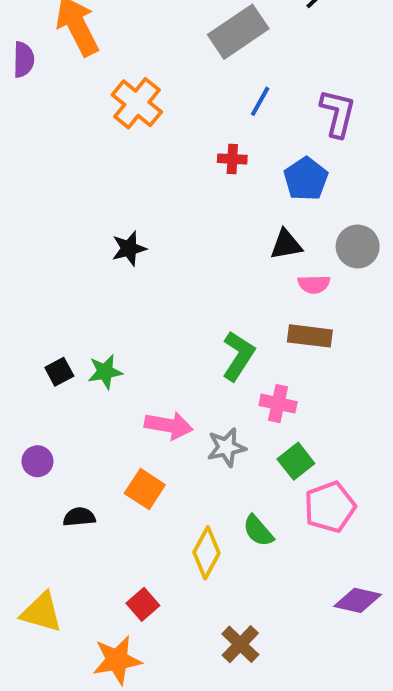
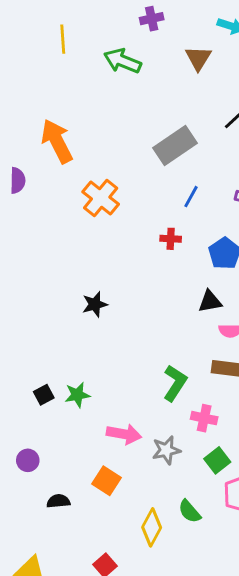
purple semicircle: (24, 60) -> (18, 180), moved

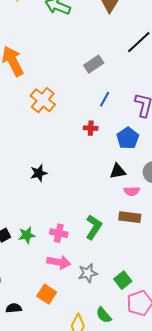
gray rectangle: (175, 145) -> (94, 64), size x0.7
pink cross: (204, 418) -> (59, 233), moved

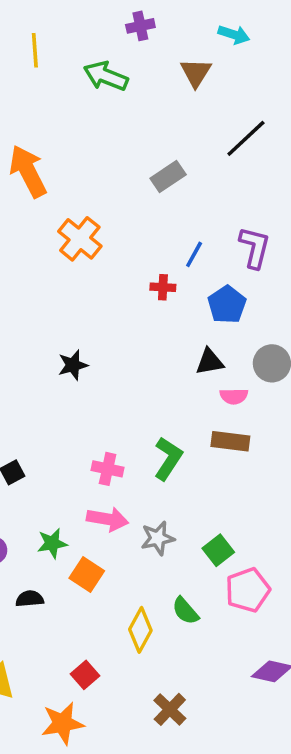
blue line: (105, 99) -> (194, 254), moved
green star: (27, 235) -> (52, 543), moved

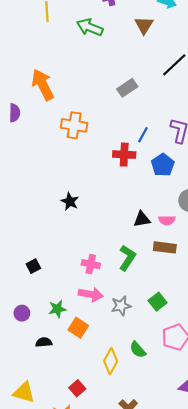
orange cross: (80, 239) -> (74, 125), turned -30
red cross: (163, 287) -> (124, 155), size x1.5
black triangle: (210, 362) -> (142, 219), moved
black star: (73, 365) -> (70, 201), turned -30
green square: (218, 550) -> (158, 302), moved

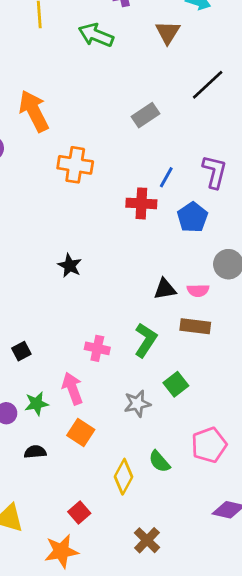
pink arrow: (91, 294) -> (72, 388), moved, turned -120
green square: (158, 302) -> (176, 384), moved
green star: (57, 309) -> (37, 404), moved

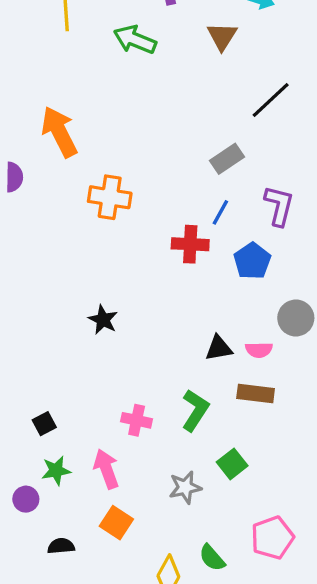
gray rectangle: (146, 115) -> (227, 159), moved
green star: (37, 404) -> (56, 471), moved

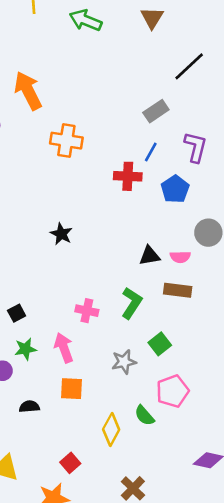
orange square: (116, 523) -> (72, 389), turned -30
pink pentagon: (272, 538) -> (173, 391), moved

